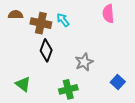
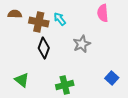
gray star: (84, 62) -> (82, 44), moved

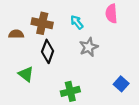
brown semicircle: (15, 14) -> (16, 34), moved
cyan arrow: (60, 19) -> (77, 22), moved
green triangle: (22, 80) -> (26, 74), moved

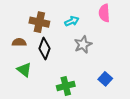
cyan arrow: (77, 22) -> (72, 21), turned 104
brown semicircle: (16, 34) -> (19, 42), moved
blue square: (121, 84) -> (105, 79), moved

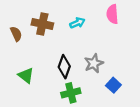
brown semicircle: (19, 42) -> (16, 34), moved, turned 64
gray star: (83, 44) -> (94, 63), moved
black diamond: (44, 48) -> (64, 67), moved

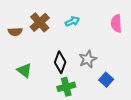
pink semicircle: (112, 14) -> (116, 23), moved
brown cross: (42, 24) -> (40, 22), turned 36
brown semicircle: (16, 34) -> (15, 32), turned 112

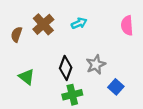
brown semicircle: (15, 32) -> (17, 34), turned 112

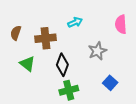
brown cross: (43, 24) -> (45, 38), moved, turned 36
gray star: (96, 65) -> (97, 51), moved
green triangle: (27, 77) -> (27, 64), moved

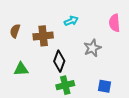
green triangle: (27, 64) -> (21, 69), moved, turned -42
blue square: (110, 83) -> (104, 86), moved, turned -32

